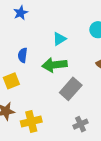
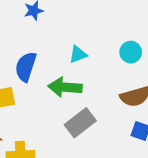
blue semicircle: (23, 55) -> (26, 67), size x1.5

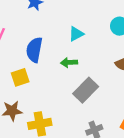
green arrow: (65, 87) -> (69, 62), size x0.6

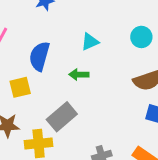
gray rectangle: (86, 90) -> (62, 117), moved

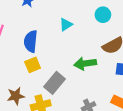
green arrow: (79, 75) -> (85, 64), moved, size x1.5
yellow square: (20, 87) -> (33, 65), moved

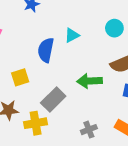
blue semicircle: (31, 41) -> (46, 50), moved
yellow square: (33, 65) -> (20, 77), moved

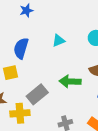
blue semicircle: (46, 50) -> (21, 48), moved

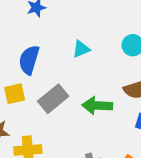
gray rectangle: (37, 94) -> (53, 99), moved

